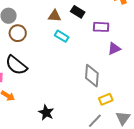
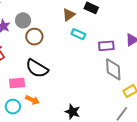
brown triangle: (55, 16) -> (69, 15), turned -32
purple rectangle: (101, 27) -> (106, 46), moved

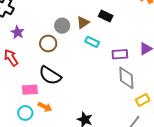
gray circle: (23, 20) -> (62, 26), moved

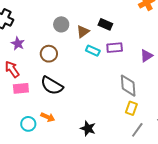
gray circle: (62, 26) -> (61, 24), moved
purple rectangle: (120, 54) -> (115, 48), moved
pink rectangle: (30, 90) -> (21, 88), moved
yellow rectangle: (143, 100) -> (131, 108), moved, turned -40

